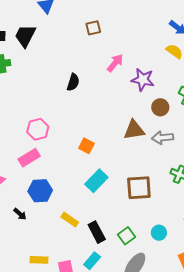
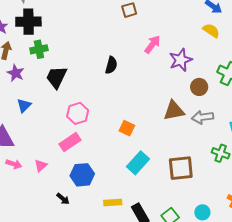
black trapezoid: (25, 36) -> (56, 77), moved
purple star: (143, 80) -> (181, 60), turned -30
yellow rectangle: (70, 220) -> (113, 202), turned -36

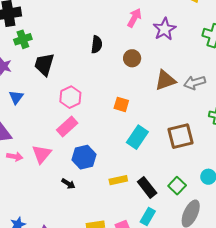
brown circle: (199, 87) -> (132, 58), moved
pink triangle: (41, 166) -> (42, 154), size x1.5

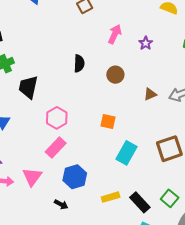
purple star: (165, 29) -> (146, 43), size x0.6
brown triangle: (165, 80) -> (150, 94), size x0.6

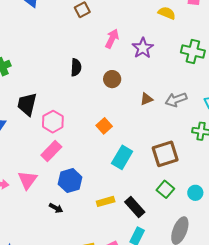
purple star: (146, 43) -> (143, 48), size x1.5
black trapezoid: (28, 87) -> (27, 104), moved
orange square: (108, 121) -> (104, 126), turned 35
green square: (170, 198) -> (165, 189), moved

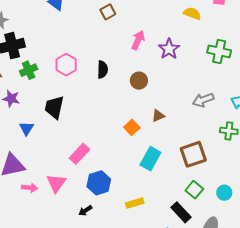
brown triangle: (147, 99) -> (158, 116), moved
pink hexagon: (53, 122) -> (66, 65), moved
black rectangle: (135, 207) -> (181, 212), moved
black arrow: (56, 208) -> (85, 211), turned 120

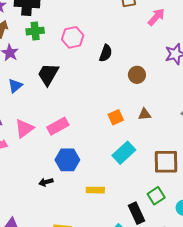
pink arrow: (138, 40) -> (156, 17), moved
pink triangle: (56, 183) -> (24, 128), moved

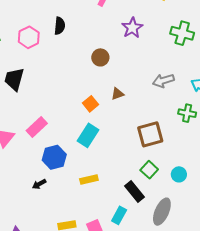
black semicircle: (106, 53) -> (60, 26), moved
cyan rectangle: (124, 153) -> (88, 135), moved

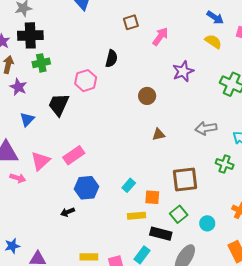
pink hexagon: (29, 37) -> (86, 81), moved
orange square: (90, 104) -> (152, 197), moved, turned 35
cyan rectangle: (88, 135) -> (129, 185), moved, size x0.6
yellow rectangle: (89, 180) -> (136, 216), moved
black rectangle: (135, 191) -> (161, 234), turned -45

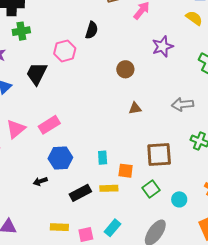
cyan rectangle: (129, 185) -> (103, 158), turned -48
black rectangle: (161, 234) -> (80, 193), moved, turned -45

